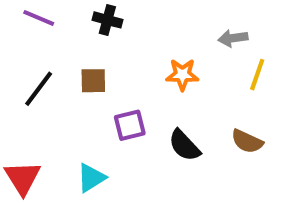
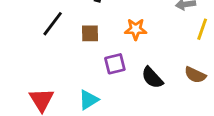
orange star: (182, 75) -> (136, 29), moved
black line: (39, 89) -> (53, 24), moved

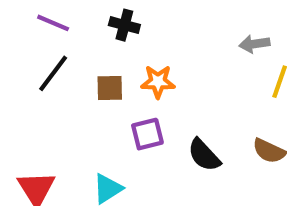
orange star: (136, 29) -> (158, 82), moved

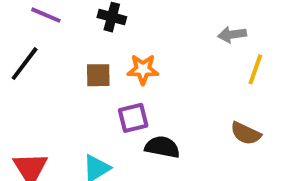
black line: (53, 73) -> (25, 64), moved
black semicircle: (204, 155) -> (162, 147), moved, turned 144

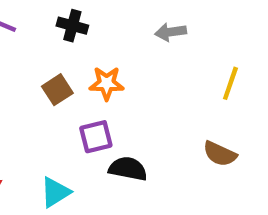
gray arrow: (232, 34) -> (171, 32), moved
brown square: (98, 75) -> (57, 90), turned -32

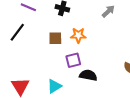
gray arrow: (171, 32) -> (108, 11), turned 144
brown square: (57, 90) -> (55, 38), turned 32

